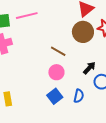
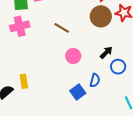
brown line: (58, 51) -> (62, 28), moved
blue square: (55, 96) -> (78, 92), moved

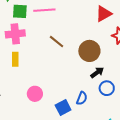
brown circle: (101, 16) -> (89, 51), moved
pink circle: (73, 56) -> (35, 94), moved
yellow rectangle: (24, 81) -> (15, 59), moved

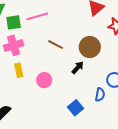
black arrow: (97, 72) -> (78, 68), moved
pink circle: (35, 94) -> (44, 80), moved
blue semicircle: (82, 98) -> (100, 95), moved

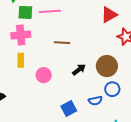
brown line: (56, 45) -> (62, 43), turned -35
brown circle: (90, 47) -> (107, 66), moved
blue semicircle: (100, 95) -> (95, 101), turned 56

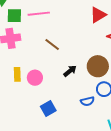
brown line: (62, 43) -> (52, 45), turned 35
yellow rectangle: (21, 60) -> (17, 74), moved
blue square: (69, 109) -> (48, 109), moved

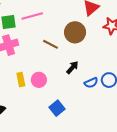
brown circle: (98, 66) -> (75, 32), moved
blue semicircle: (87, 101) -> (91, 83), moved

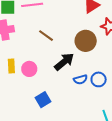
brown circle: (75, 32) -> (86, 41), moved
black arrow: (72, 67) -> (64, 62), size x1.5

